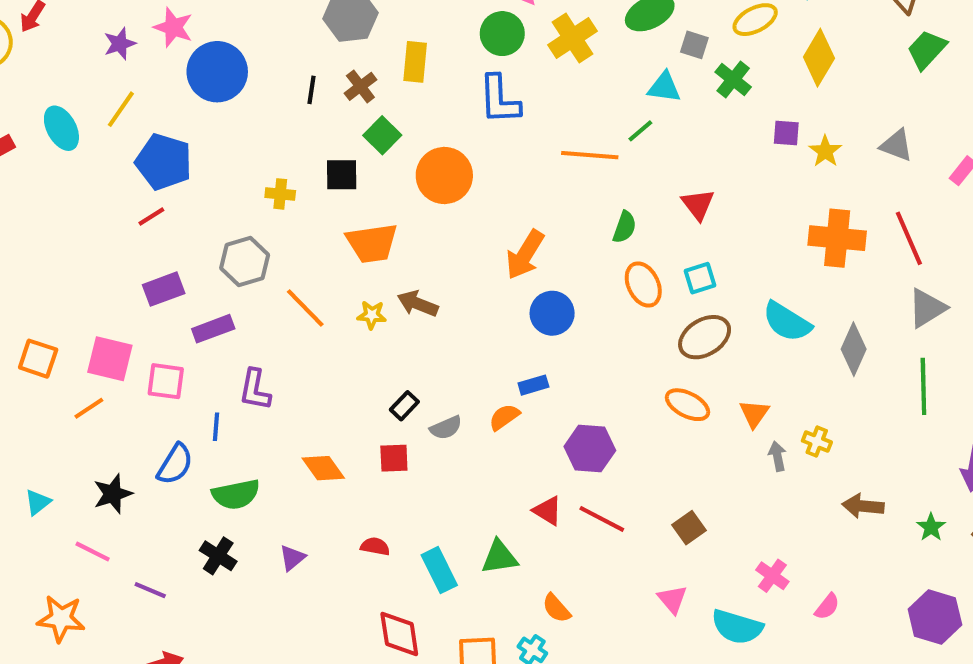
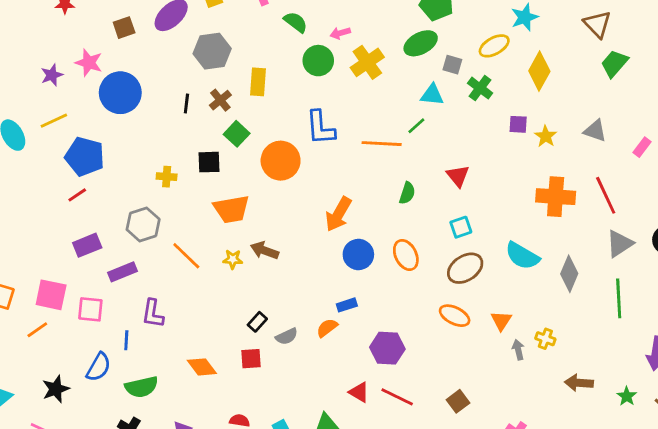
blue L-shape: (499, 100) -> (320, 128), moved
yellow line: (121, 109) -> (54, 121), turned 32
orange ellipse: (643, 285) -> (406, 255), moved

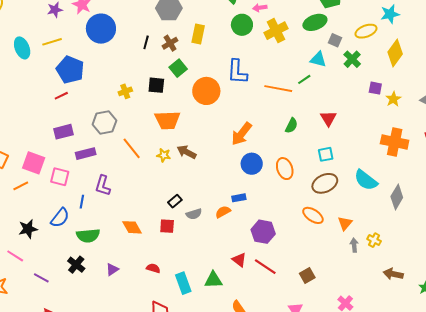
yellow cross: (167, 177) -> (125, 91), turned -32

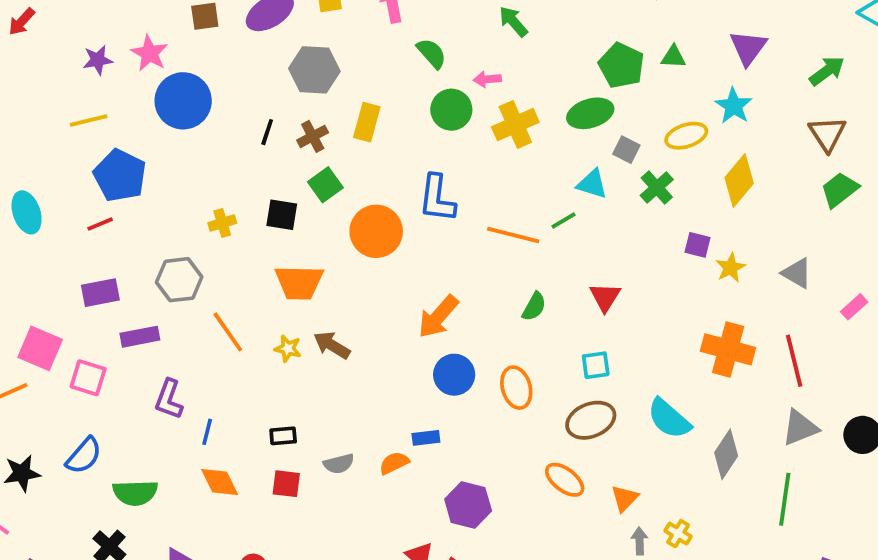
cyan star: (390, 14) -> (734, 106), turned -30
cyan ellipse: (22, 48) -> (27, 212), moved
black rectangle: (175, 201) -> (283, 436), moved, turned 32
blue line: (82, 202) -> (207, 432), moved

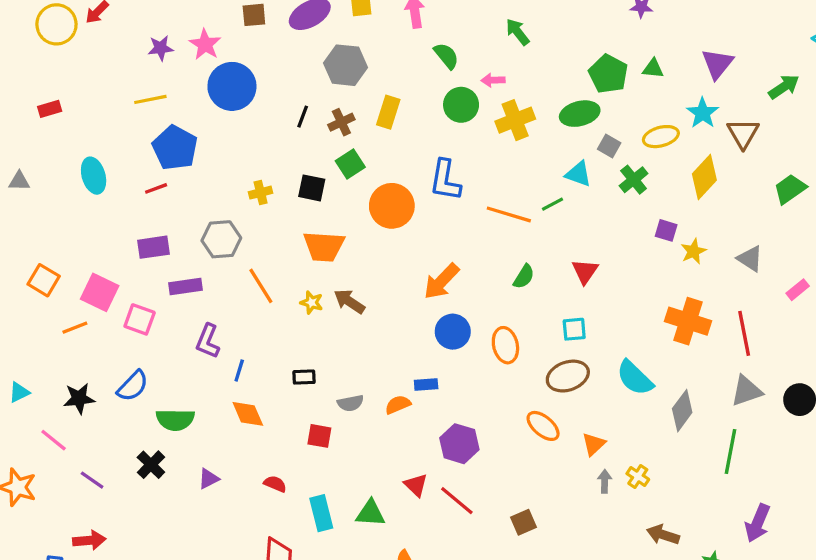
brown triangle: (827, 134) -> (743, 133), moved
red square: (286, 484) -> (319, 436), moved

